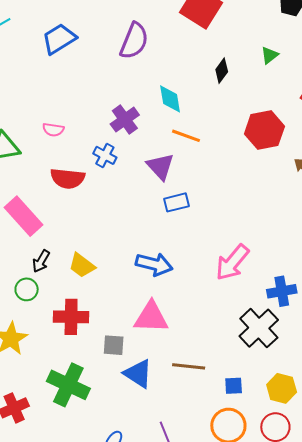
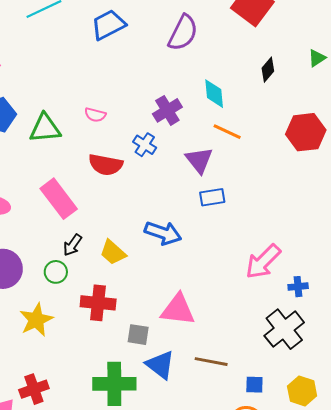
blue arrow: (154, 264) -> (163, 233), moved
blue cross: (282, 291) -> (298, 287), moved, size x0.7
green cross: (68, 385) -> (114, 384), moved, turned -30

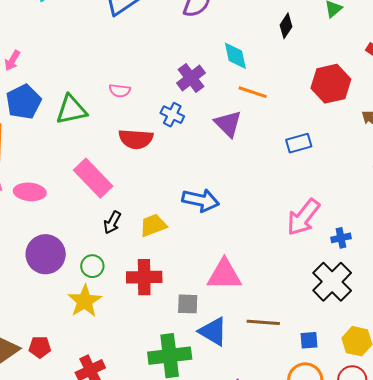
blue rectangle: (212, 197) -> (299, 143), moved
yellow trapezoid: (113, 252) -> (153, 225), turned 124
green circle: (56, 272) -> (92, 266), moved

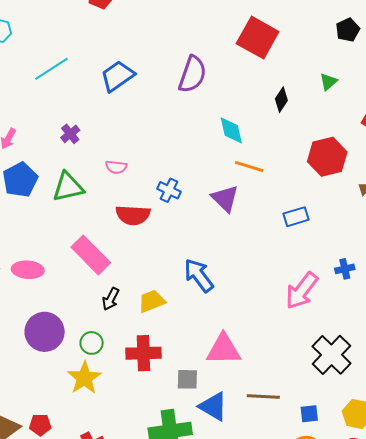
purple cross: (191, 78) -> (70, 134), moved, size x0.7
blue arrow: (201, 200) -> (199, 275), turned -138
blue cross: (341, 238) -> (345, 269), moved

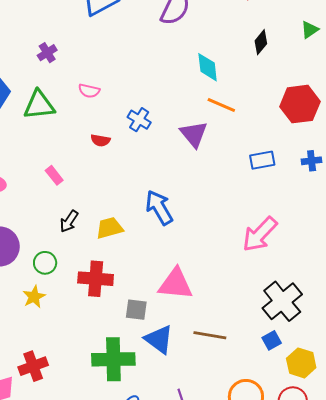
red semicircle: (133, 215) -> (100, 140), size x0.6
pink rectangle: (91, 255) -> (54, 175), size x0.5
blue cross: (345, 269) -> (312, 161), moved
yellow star: (84, 378) -> (34, 297), size x0.7
blue square: (309, 414) -> (272, 340), moved, turned -30

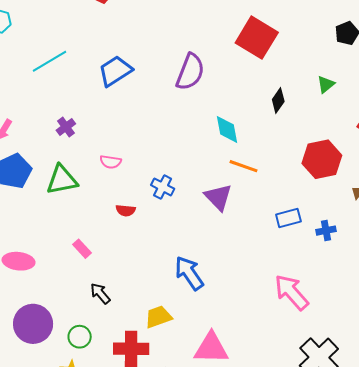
blue cross: (312, 161) -> (326, 231), moved
black arrow: (69, 221) -> (100, 294), turned 110
yellow trapezoid: (109, 228) -> (158, 317), moved
pink arrow: (260, 234) -> (291, 292), turned 99

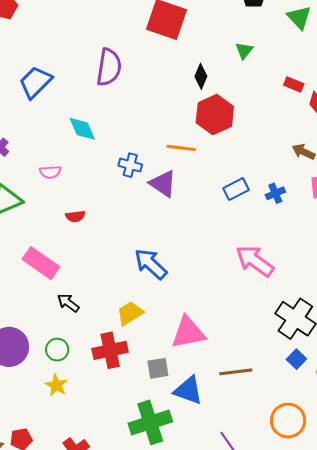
cyan diamond: (227, 129) -> (82, 129), moved
red hexagon: (322, 159) -> (215, 115), moved
blue cross: (163, 187) -> (130, 165), moved
pink rectangle: (82, 249) -> (41, 263), size x1.8

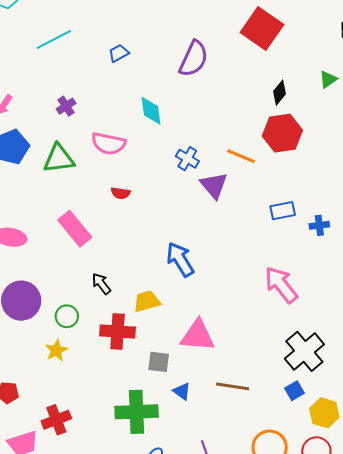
blue trapezoid: (35, 82) -> (119, 53), size x0.6
pink semicircle: (50, 172) -> (108, 144), size x1.6
black arrow: (68, 303) -> (101, 284), moved
blue triangle: (188, 390) -> (182, 391), size x0.6

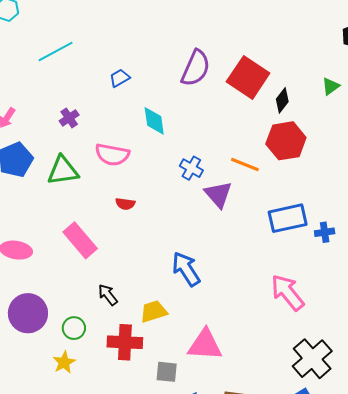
red square: (262, 29) -> (248, 77), moved
blue trapezoid: (119, 53) -> (120, 78), moved
blue rectangle: (283, 211) -> (288, 218), size x1.5

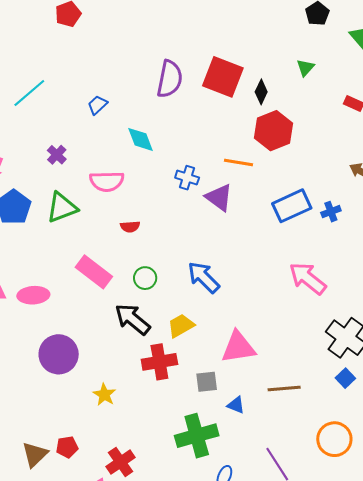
black arrow: (108, 295) -> (133, 319), size x1.6
green circle: (74, 328) -> (145, 278), moved

